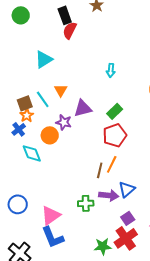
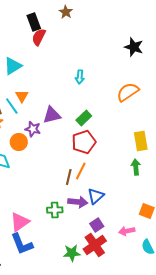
orange triangle: (61, 90) -> (22, 96), moved

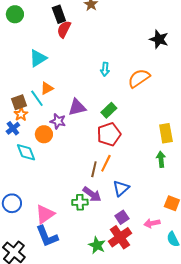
orange semicircle: (128, 92) -> (139, 78), moved
orange triangle: (22, 96) -> (47, 88), turned 32
purple arrow: (78, 202) -> (92, 194), moved, turned 30
green star: (72, 253) -> (97, 245), turned 30

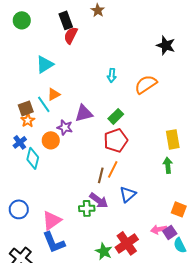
blue cross: (13, 128) -> (20, 142), moved
cyan diamond: (26, 152) -> (33, 158), turned 35
purple square: (122, 217) -> (170, 232), moved

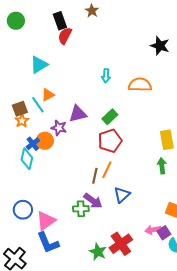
orange semicircle: (146, 84) -> (140, 85), turned 35
blue cross: (20, 142) -> (33, 144), moved
blue circle: (19, 209) -> (23, 210), moved

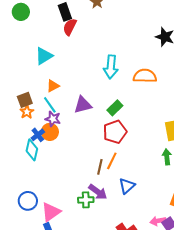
cyan arrow: (106, 76) -> (111, 67), size x1.6
cyan line: (38, 105) -> (50, 105), moved
purple star: (59, 128) -> (53, 119), moved

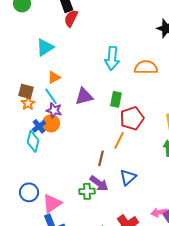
brown square: (25, 100) -> (26, 91), turned 35
green rectangle: (115, 108) -> (116, 99), turned -35
red pentagon: (115, 132) -> (132, 118), moved
orange line: (112, 161) -> (119, 140), moved

